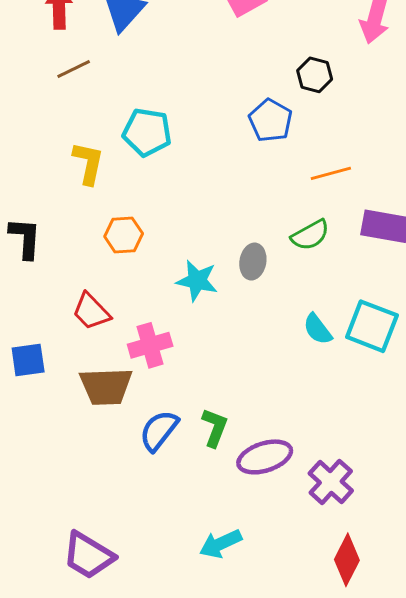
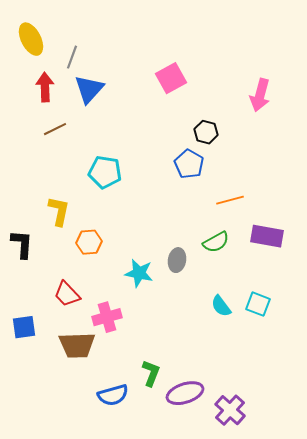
black hexagon: (315, 75) -> (206, 132), moved
yellow L-shape: (88, 163) -> (59, 211), moved
cyan square: (372, 326) -> (258, 304), size x0.7
blue semicircle: (159, 431) -> (113, 395), moved, turned -144

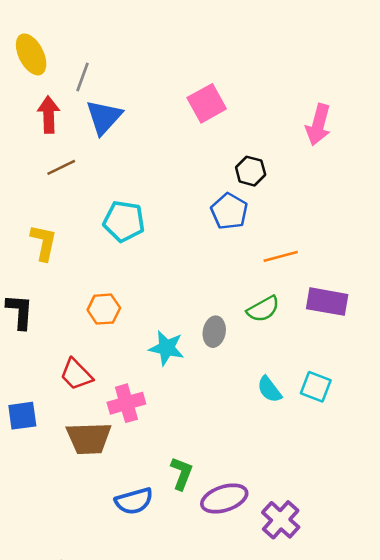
yellow L-shape: (59, 211) -> (44, 243), moved

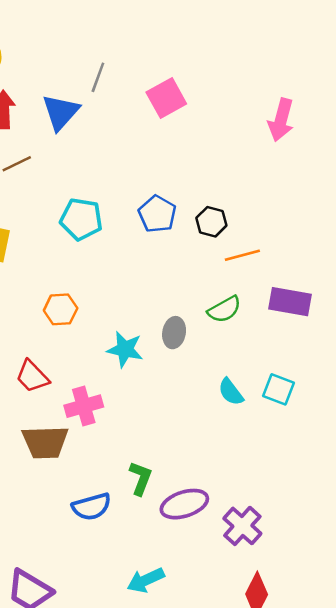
gray line: (83, 77) -> (98, 77), moved
black hexagon: (251, 171) -> (211, 222), moved
blue pentagon: (229, 211) -> (157, 214), moved

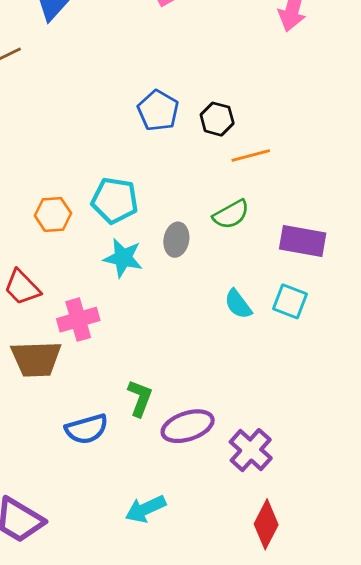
cyan pentagon: (81, 219) -> (115, 200), moved
purple rectangle: (290, 302) -> (303, 241), moved

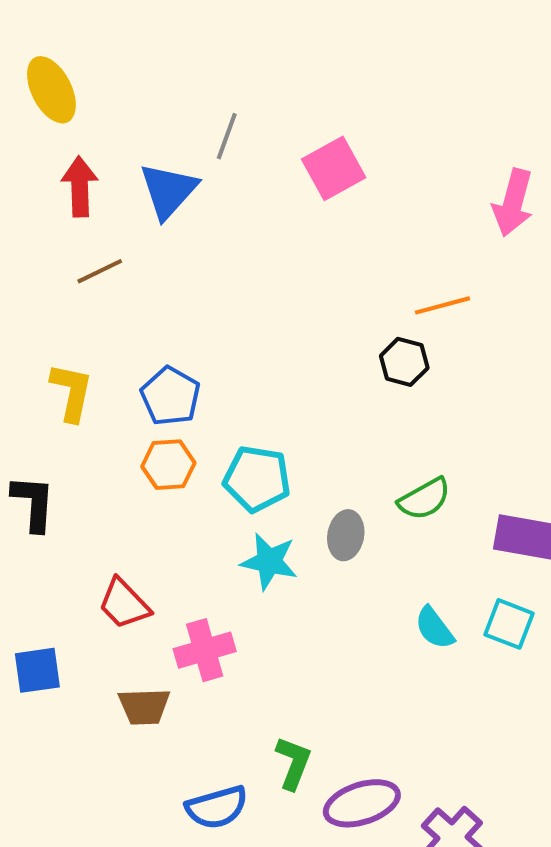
blue pentagon: (158, 111) -> (170, 396), moved
orange line: (251, 155) -> (443, 305), moved
orange hexagon: (53, 214) -> (168, 465), moved
brown trapezoid: (36, 359) -> (144, 707), size x0.7

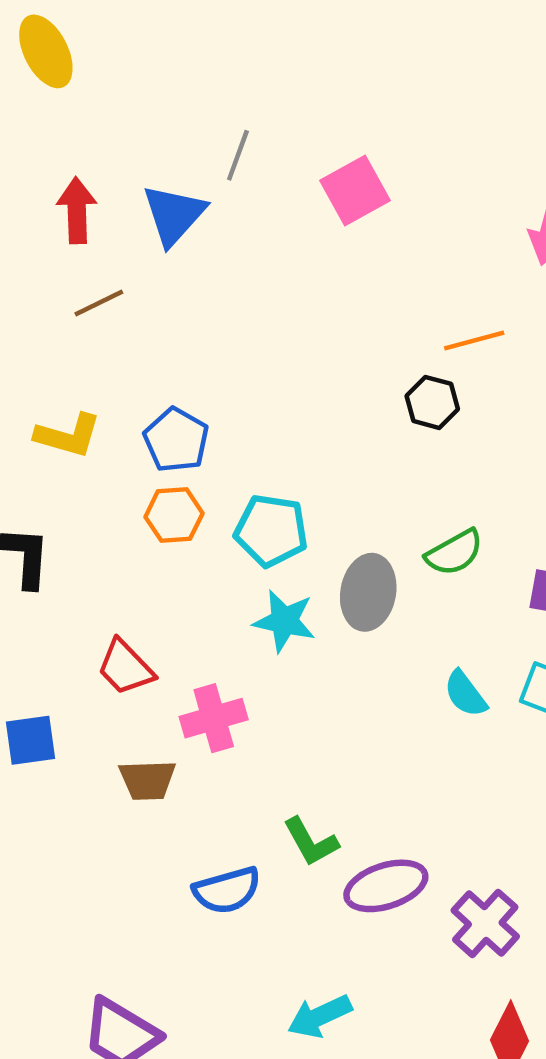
yellow ellipse: (51, 90) -> (46, 51), moved
yellow L-shape: (72, 392) -> (68, 436), turned 94
gray ellipse: (346, 535) -> (368, 592), size x1.4
green L-shape: (293, 763) -> (311, 842), turned 130

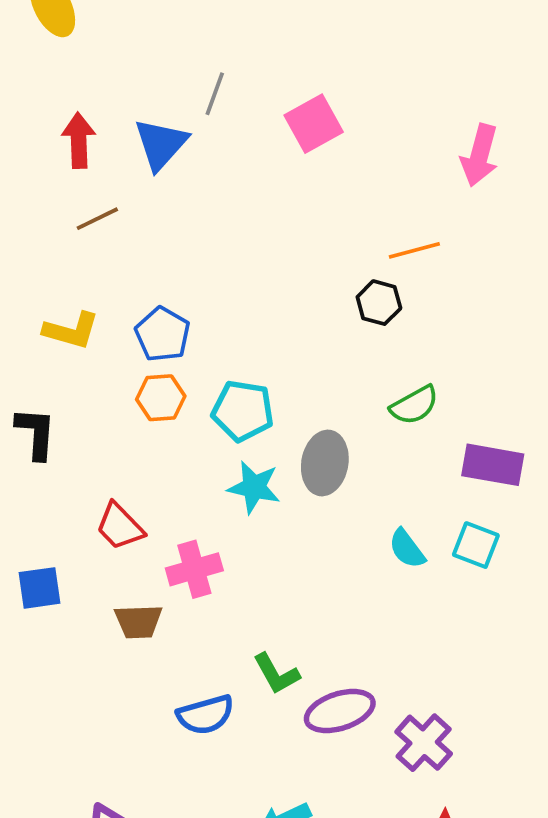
green semicircle: (454, 553) -> (414, 405), moved

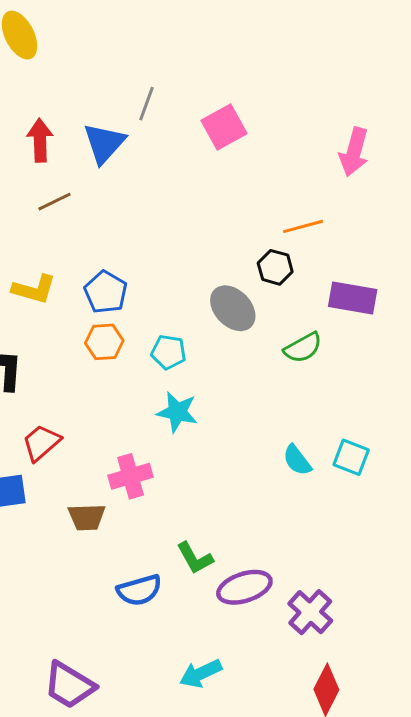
cyan pentagon: (243, 411) -> (169, 352), size x0.7
gray ellipse: (325, 463) -> (233, 308), moved, turned -54
purple rectangle: (493, 465) -> (353, 298), moved
red trapezoid: (120, 526) -> (41, 443), moved, turned 93

